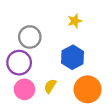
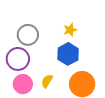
yellow star: (75, 21) -> (70, 30), moved

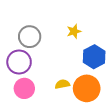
blue hexagon: (68, 54) -> (94, 57), moved
yellow semicircle: (47, 81) -> (62, 84), moved, turned 48

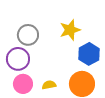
yellow star: (74, 31) -> (70, 30), size x1.5
yellow semicircle: (62, 84) -> (49, 85), moved

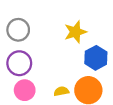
gray circle: (28, 35) -> (18, 30), moved
yellow semicircle: (49, 85) -> (61, 91), moved

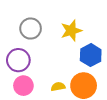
gray circle: (18, 30) -> (31, 29), moved

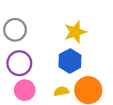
gray circle: (31, 29) -> (15, 30), moved
blue hexagon: (91, 55) -> (70, 61), moved

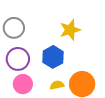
blue hexagon: (70, 61) -> (53, 57), moved

